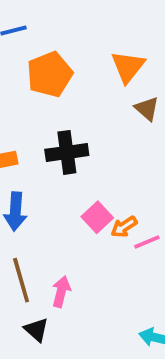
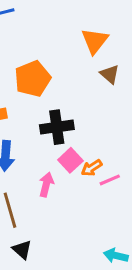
orange pentagon: (50, 74) -> (33, 79), moved
black cross: (67, 152) -> (57, 127), moved
pink arrow: (61, 292) -> (46, 185), moved

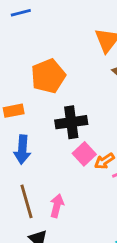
pink arrow: (46, 185) -> (57, 206), moved

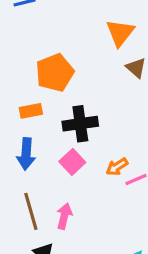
orange rectangle: (14, 111) -> (31, 111), moved
pink square: (84, 154) -> (72, 162), moved

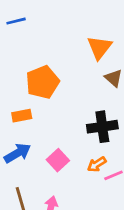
black cross: (80, 124) -> (102, 127), moved
blue arrow: (26, 154) -> (17, 153), turned -124

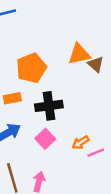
orange triangle: (100, 47) -> (79, 54), moved, turned 40
black cross: (102, 127) -> (49, 106), moved

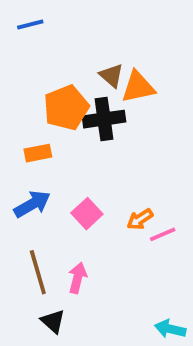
brown triangle: (96, 64) -> (112, 76), moved
black cross: (49, 106) -> (104, 119), moved

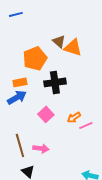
orange triangle: (138, 87) -> (73, 47), turned 30
black cross: (104, 119) -> (55, 82), moved
blue arrow: (32, 204) -> (17, 97), moved
pink arrow: (78, 278) -> (41, 148), turned 84

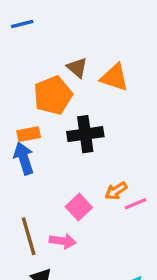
brown triangle: (59, 41) -> (77, 68), moved
blue arrow: (17, 97) -> (24, 158), turned -78
pink square: (46, 114) -> (79, 207), moved

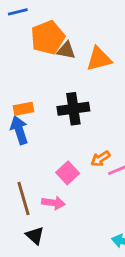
brown triangle: (77, 68) -> (66, 50), turned -30
orange triangle: (114, 77) -> (99, 59), turned -32
orange pentagon: (53, 95) -> (48, 37), moved

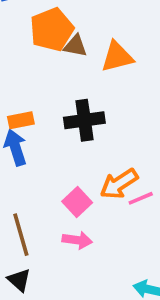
orange arrow: (100, 159) -> (119, 184), size x1.5
pink arrow: (53, 203) -> (77, 240), moved
black triangle: (35, 236) -> (19, 280), moved

